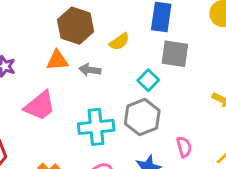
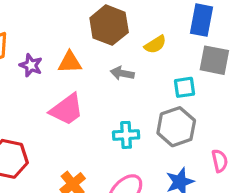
orange triangle: (57, 60) -> (70, 62), moved
cyan square: (148, 80) -> (184, 87), turned 35
cyan cross: (96, 127) -> (126, 135), size x0.7

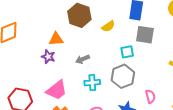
purple star: (31, 65) -> (48, 57), moved
gray arrow: (122, 73) -> (83, 59), moved, turned -32
pink trapezoid: (67, 110) -> (57, 90), moved

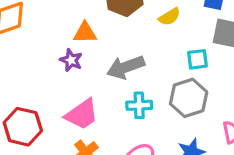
gray arrow: (83, 59) -> (126, 67), size x1.6

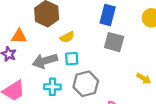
yellow semicircle: (169, 17) -> (67, 37), moved
cyan square: (197, 59) -> (72, 59), moved

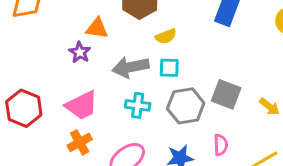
gray square: (114, 42) -> (226, 94), moved

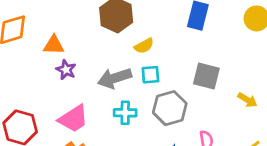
orange triangle: (97, 28) -> (54, 45), moved
gray square: (226, 94) -> (206, 76), moved

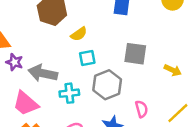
gray arrow: (115, 78) -> (43, 73), moved, turned 36
pink trapezoid: (73, 119) -> (26, 103), turned 80

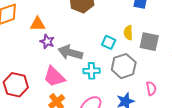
yellow semicircle: (79, 34) -> (128, 33), moved, turned 120
cyan square: (87, 58) -> (109, 42), turned 32

